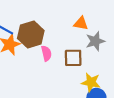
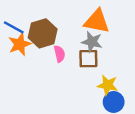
orange triangle: (81, 23) -> (97, 21), size x1.6
gray star: (95, 41) -> (92, 42), moved, turned 30

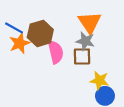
orange triangle: (97, 21) -> (90, 22), turned 45
pink semicircle: (59, 54) -> (56, 52), size x1.5

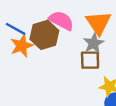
gray star: (85, 41) -> (94, 43), turned 30
pink semicircle: (56, 52) -> (61, 20), moved, turned -50

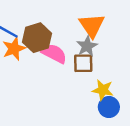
pink semicircle: (61, 20) -> (54, 53), moved

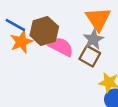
brown square: (83, 63) -> (90, 56), turned 30

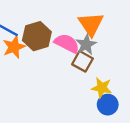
pink semicircle: (61, 47) -> (67, 43), moved

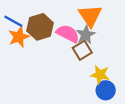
brown square: (82, 61) -> (82, 50), turned 30

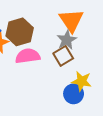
pink semicircle: (68, 34) -> (28, 56), moved, turned -35
blue circle: (106, 90) -> (74, 94), moved

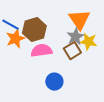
yellow star: (82, 81) -> (88, 42), moved
blue circle: (74, 94) -> (54, 82), moved

